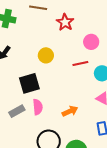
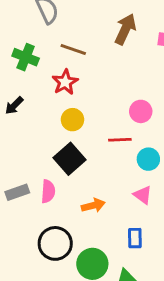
red star: (65, 22) -> (65, 82), moved
black square: (29, 83) -> (69, 159), moved, turned -35

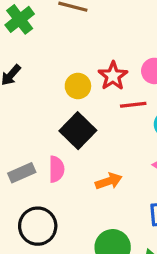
green cross: (26, 57) -> (20, 19), turned 35
red star: (65, 82) -> (113, 76), moved
black circle: (55, 243) -> (38, 226), moved

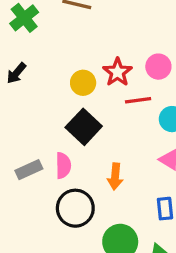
orange arrow: (109, 181) -> (115, 176), turned 115
black circle: (38, 226) -> (75, 208), moved

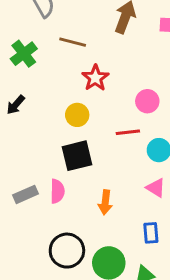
red star: (118, 72) -> (95, 78), moved
black square: (84, 127) -> (77, 156), turned 32
black circle: (75, 208) -> (67, 251), moved

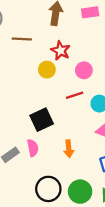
red star: (95, 78) -> (61, 51), moved
yellow circle: (77, 115) -> (47, 70), moved

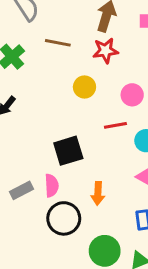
red star: (61, 51) -> (105, 51), moved, turned 30
black circle: (48, 189) -> (64, 218), moved

